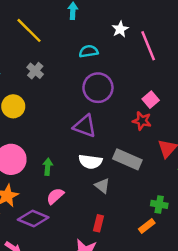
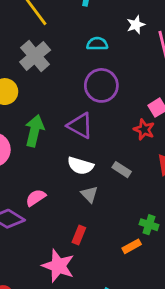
gray cross: (35, 71) -> (35, 56), size x1.6
gray rectangle: (127, 159) -> (122, 170), size x0.6
green arrow: (48, 167) -> (34, 131), moved, size x1.6

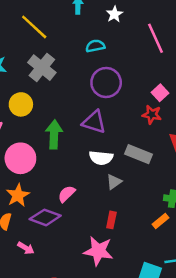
white star: (136, 25) -> (114, 14), moved
gray rectangle: (122, 170) -> (138, 154), size x1.5
gray triangle: (89, 194) -> (114, 182), turned 49

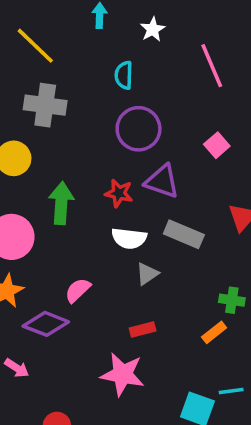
cyan semicircle: (95, 46) -> (124, 75), turned -78
gray cross: (42, 68) -> (45, 105), turned -32
red star: (152, 115) -> (119, 193), moved
purple triangle: (94, 122) -> (162, 181), moved
red rectangle: (111, 220) -> (143, 329), turned 63

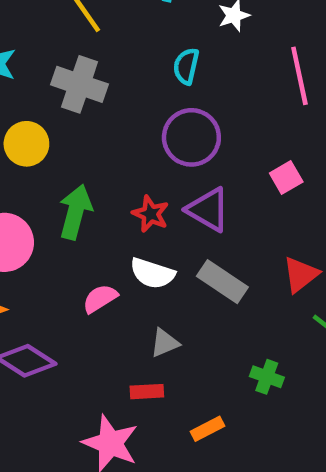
gray triangle: (147, 274) -> (165, 343), moved
pink semicircle: (78, 290) -> (100, 299), moved
orange rectangle: (214, 332) -> (208, 429), moved

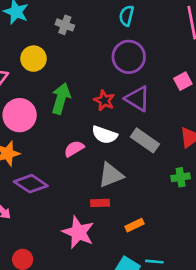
gray cross: (79, 84) -> (65, 25), size x0.6
gray triangle: (165, 343) -> (111, 175), size x1.5
green cross: (267, 377) -> (181, 177), moved, turned -30

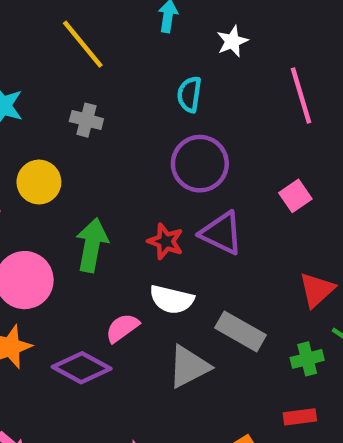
gray rectangle: (145, 140) -> (240, 331), moved
purple diamond: (31, 184) -> (82, 368), moved
red rectangle: (100, 203) -> (300, 417), moved

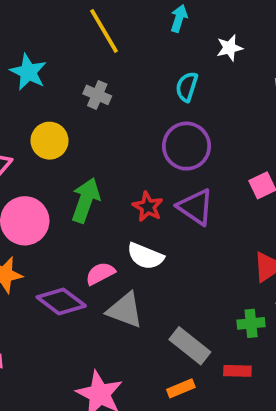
gray rectangle: (240, 331) -> (190, 346), moved
gray triangle: (189, 367) -> (125, 310), moved, turned 39

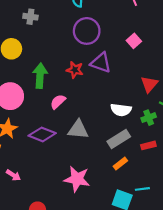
white semicircle: (145, 256) -> (121, 110), moved
pink semicircle: (100, 274) -> (58, 102), moved
gray rectangle: (190, 346) -> (119, 139), turned -55

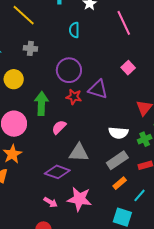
purple circle: (87, 31) -> (69, 70), moved
purple diamond: (42, 134) -> (57, 172), moved
pink arrow: (13, 175) -> (51, 202), moved
cyan line: (142, 189) -> (140, 195), moved, turned -40

